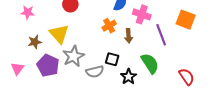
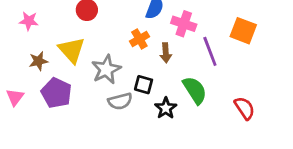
gray star: (73, 56) -> (106, 69), moved

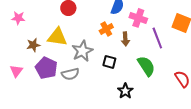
pink star: (29, 21) -> (18, 18), moved
yellow triangle: (72, 50) -> (57, 37), turned -40
gray semicircle: (120, 101) -> (70, 74), moved
black star: (166, 108) -> (125, 91), moved

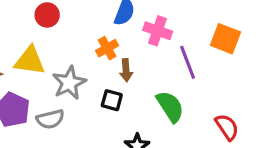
brown arrow: (125, 39) -> (126, 70), moved

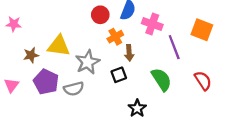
red circle: (47, 15) -> (100, 15), moved
black square: (112, 100) -> (119, 75), turned -35
red semicircle: (227, 127) -> (203, 81), moved

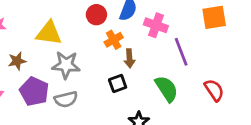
orange square: (202, 30) -> (214, 17), moved, turned -30
yellow triangle: (59, 46) -> (49, 33), moved
gray star: (88, 62) -> (66, 65), moved, turned 30

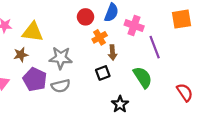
yellow triangle: (49, 33) -> (33, 32), moved
red semicircle: (214, 90) -> (185, 92), moved

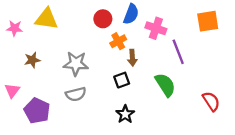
yellow triangle: (33, 32) -> (46, 19), moved
purple pentagon: (35, 79) -> (37, 111), moved
black star: (120, 104) -> (125, 114), moved

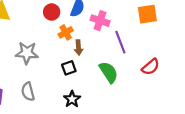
gray semicircle: (76, 94) -> (28, 92), moved, turned 90
red semicircle: (211, 101) -> (151, 67), moved, turned 84

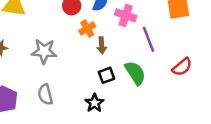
black square: (69, 68) -> (106, 75), moved

